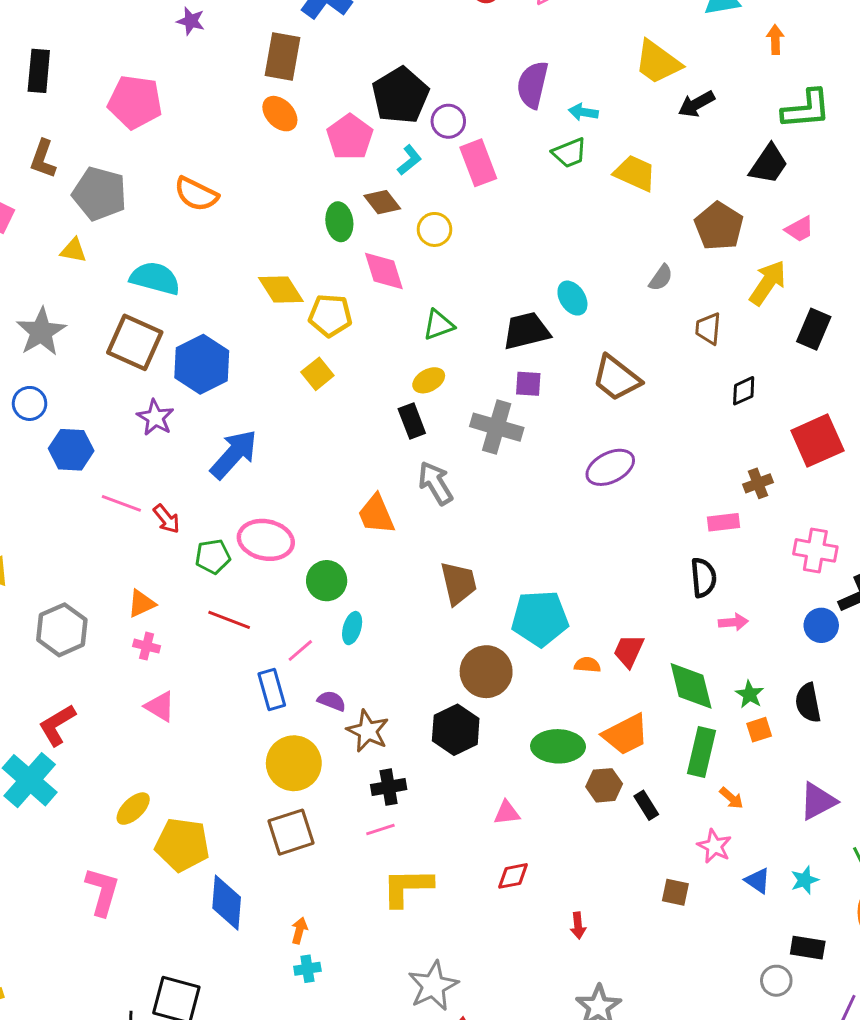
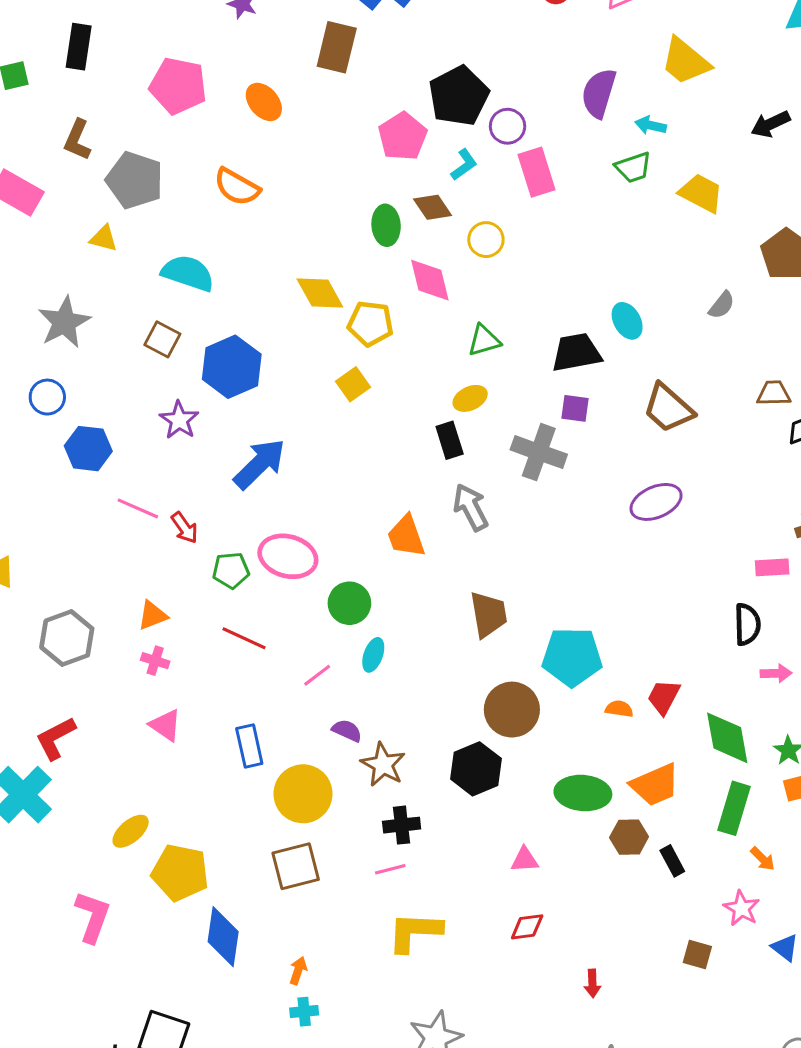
yellow trapezoid: (658, 62) -> (685, 61), moved
orange ellipse: (280, 114) -> (264, 102), moved
brown trapezoid: (708, 329) -> (774, 393), moved, turned 80
brown square: (135, 342) -> (162, 339), size x0.6
blue rectangle: (272, 690) -> (249, 746), moved

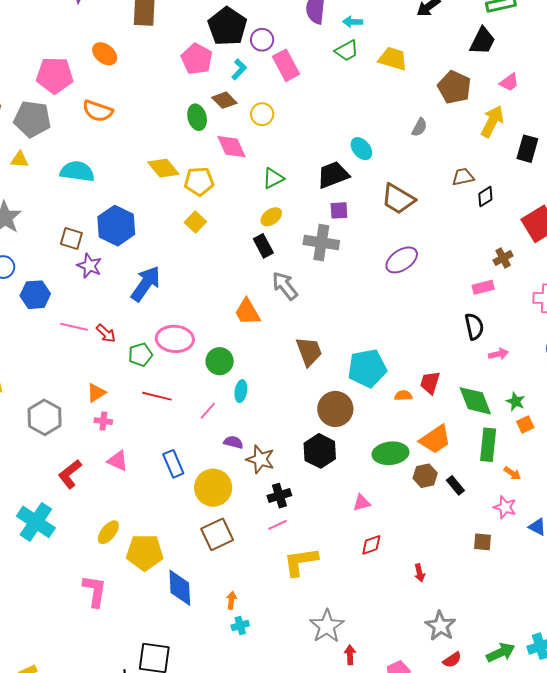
pink pentagon: (178, 86) -> (55, 75), moved
brown square: (162, 339) -> (71, 238), moved
red L-shape: (56, 738) -> (70, 474), moved

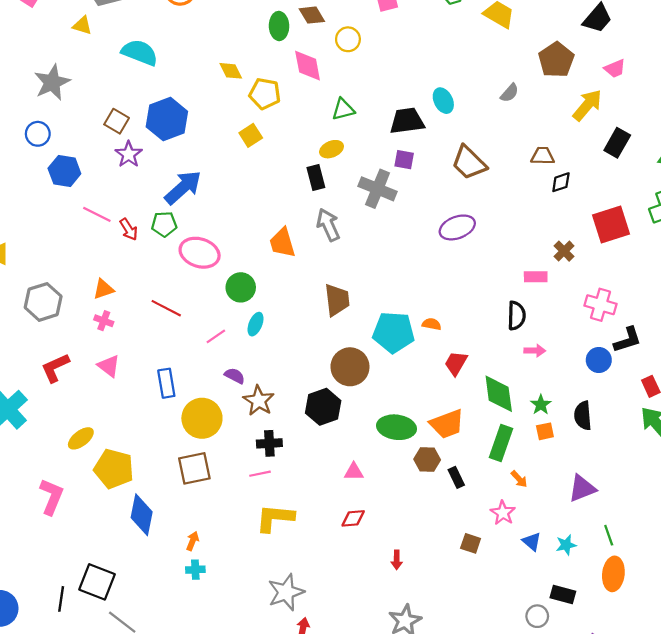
yellow diamond: (163, 168) -> (231, 71), size x0.7
brown cross: (503, 258) -> (564, 251), turned -30
green pentagon: (140, 355) -> (164, 224), moved
orange semicircle: (403, 396) -> (432, 324), moved

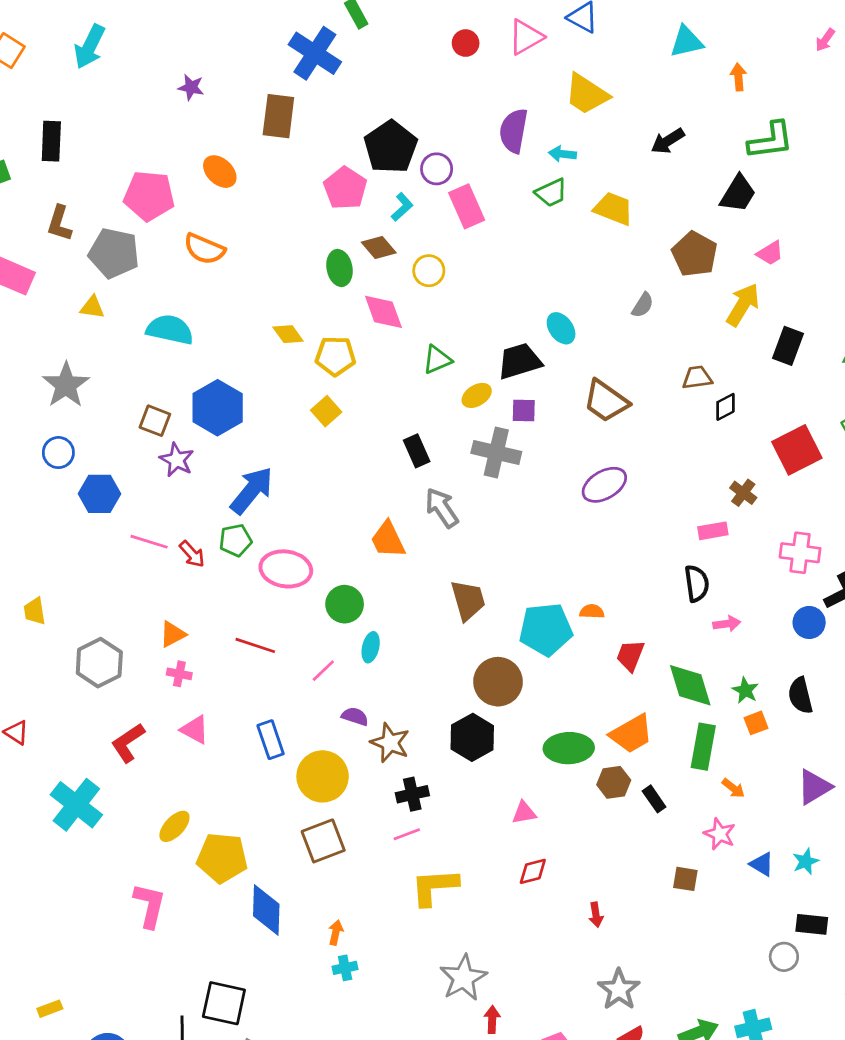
yellow ellipse: (332, 149) -> (477, 395), moved

